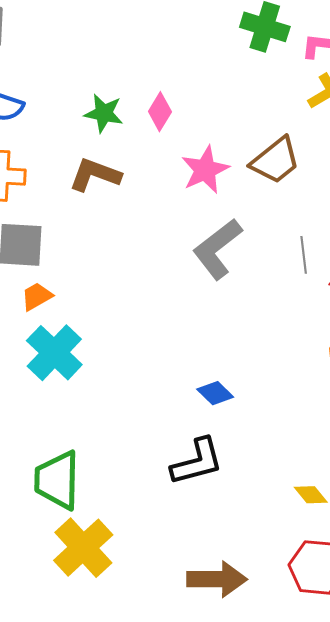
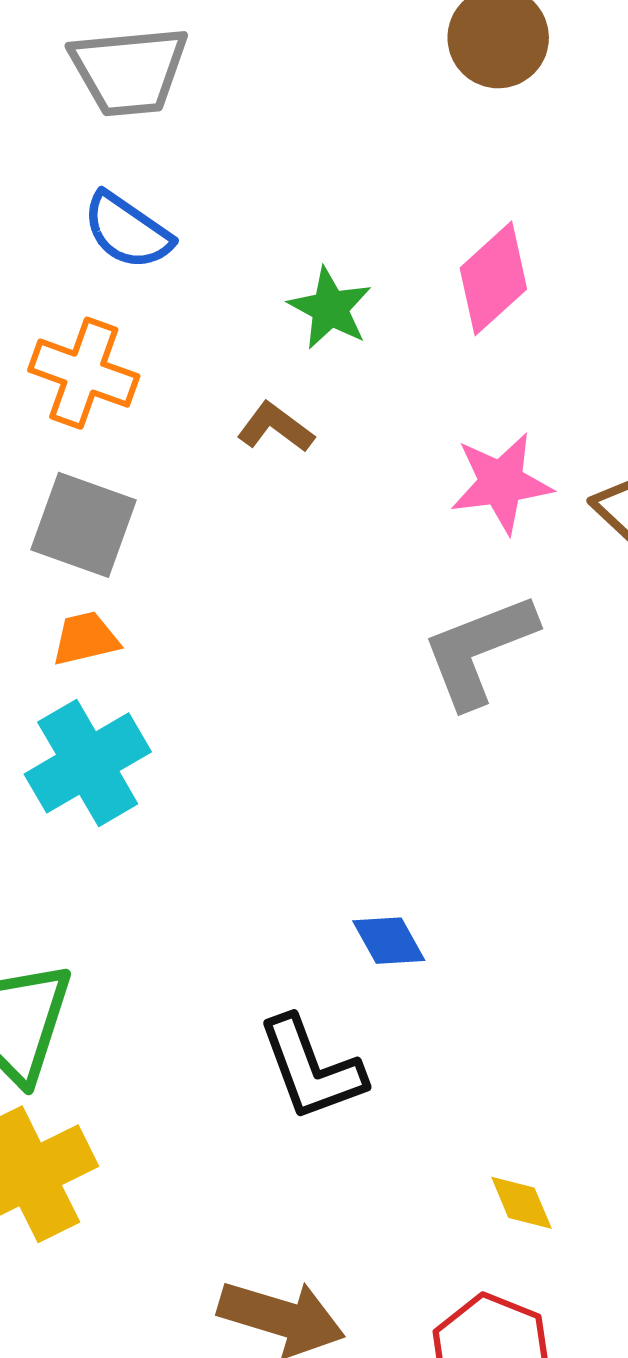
pink diamond: (160, 112) -> (493, 278), moved, size x1.4
brown L-shape: (95, 175) -> (275, 427), size x0.7
black L-shape: (197, 462) -> (311, 1068), turned 68

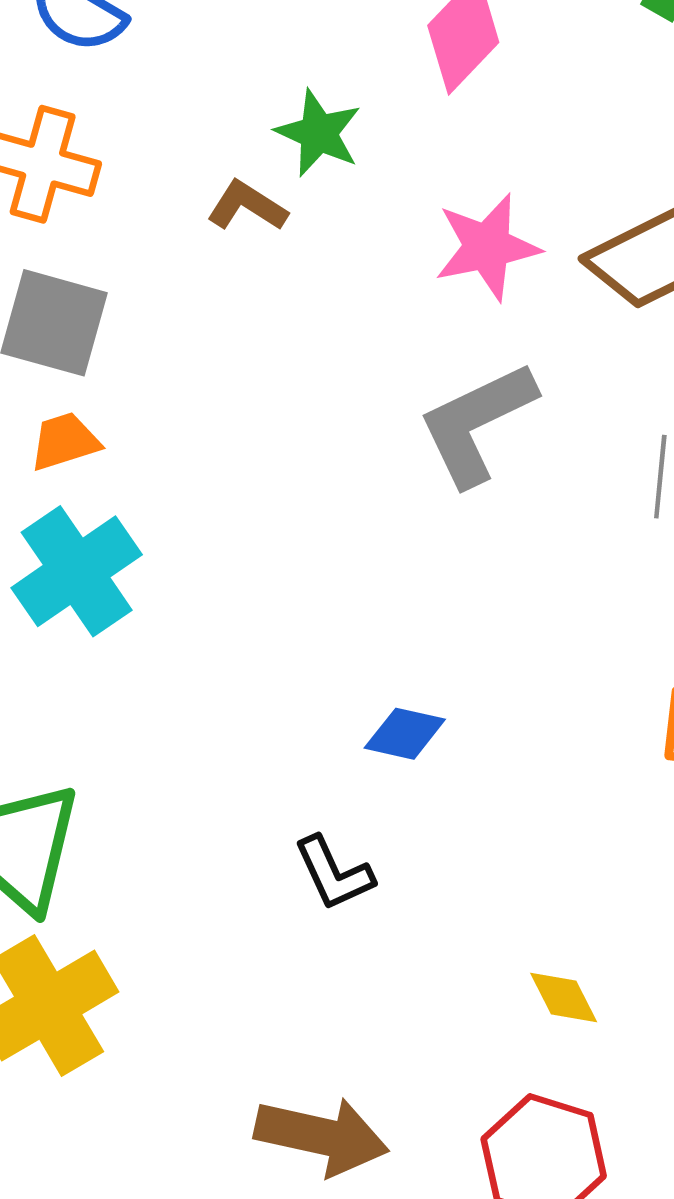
green star: (330, 308) -> (318, 133), moved
blue diamond: (389, 941) -> (405, 734), turned -44
black L-shape: (311, 1068) -> (334, 873), size x0.7

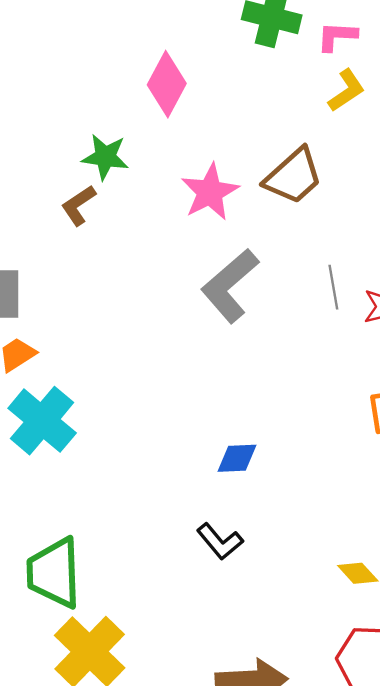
brown L-shape: (247, 206) -> (79, 205), turned -51

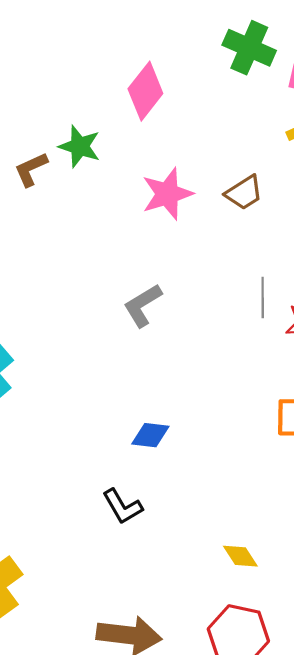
brown trapezoid: (293, 176) -> (244, 193), size x0.7
brown L-shape: (79, 205) -> (31, 169), moved
gray L-shape: (230, 286) -> (143, 305), moved, size x0.7

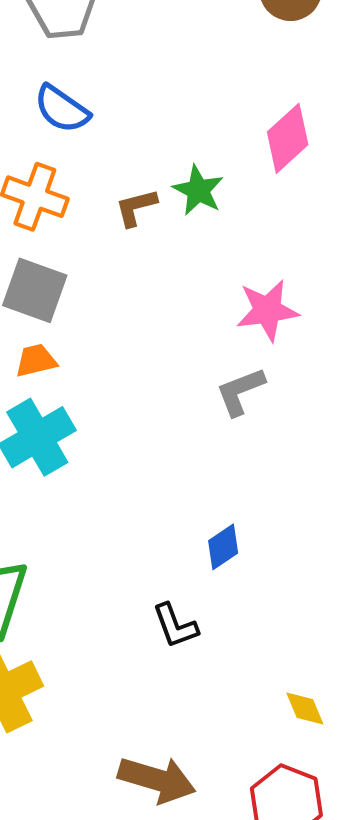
pink star: (167, 194) -> (267, 310), moved
blue diamond: (150, 435) -> (223, 547), turned -51

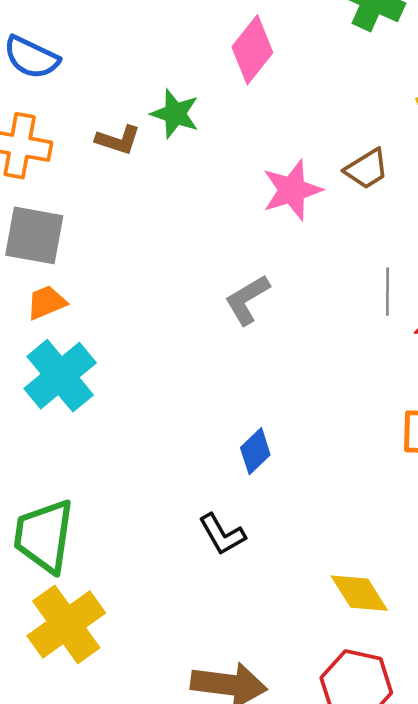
brown L-shape: (136, 207) -> (118, 140), turned -138
pink star: (267, 310) -> (292, 190), moved
yellow diamond: (305, 709) -> (359, 593), size x1.4

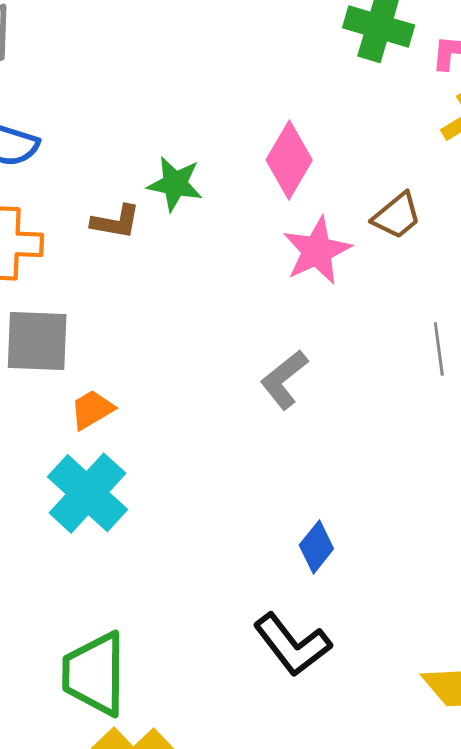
pink diamond: (252, 50) -> (289, 160), moved
orange trapezoid: (47, 302) -> (92, 410), moved
black L-shape: (222, 534) -> (292, 645), size x1.4

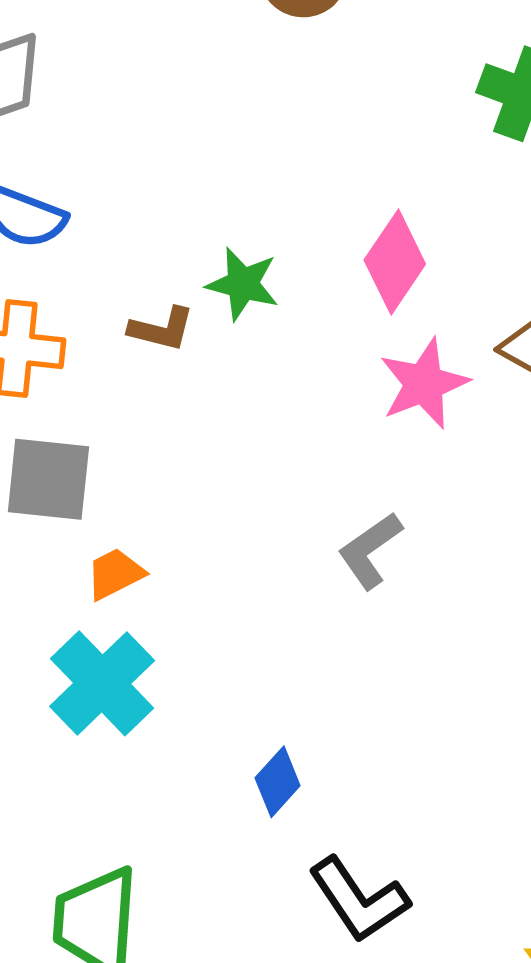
blue diamond: (316, 547) -> (278, 782), moved

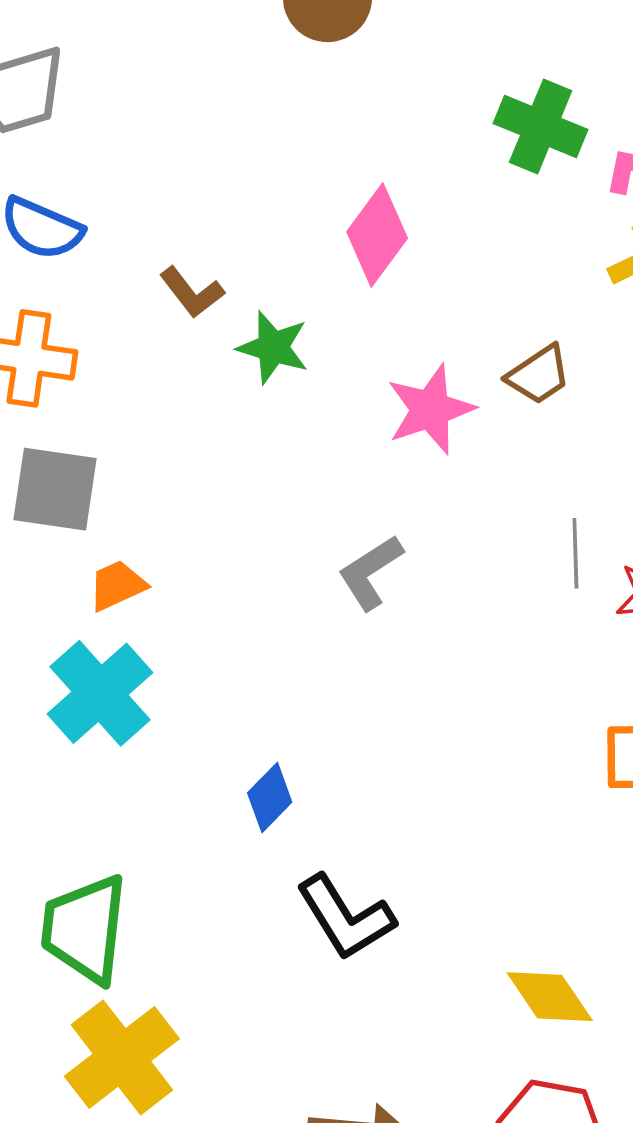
pink diamond: (395, 262) -> (377, 235), moved
green star: (243, 284) -> (273, 347), moved
brown L-shape: (162, 329) -> (192, 292), moved, turned 36

